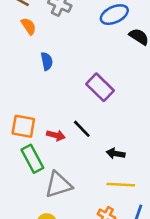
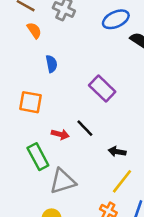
orange square: (23, 126) -> (31, 102), moved
yellow line: (121, 185) -> (122, 181), turned -55

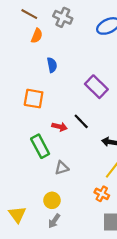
orange semicircle: (34, 30) -> (37, 36), turned 56
gray triangle: (63, 181) -> (62, 168), size x0.6

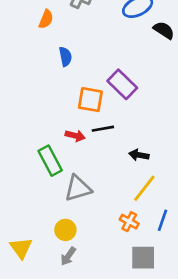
orange square: (34, 99) -> (90, 100), moved
black line: (81, 121) -> (103, 129), turned -56
gray triangle: (62, 168) -> (78, 188), size x1.5

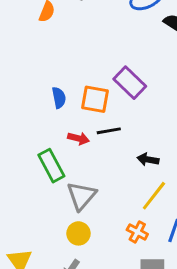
blue semicircle: (65, 57) -> (59, 98), moved
gray triangle: (78, 188) -> (82, 196), turned -32
yellow circle: (65, 230) -> (78, 233), moved

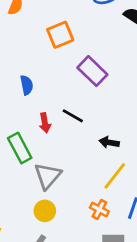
orange square: (95, 99) -> (60, 35), moved, turned -32
black line: (109, 131) -> (73, 116), turned 40
red arrow: (78, 138) -> (45, 123), turned 66

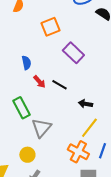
red arrow: (45, 123) -> (39, 82), moved, turned -32
orange cross: (99, 209) -> (78, 152), size x1.5
yellow circle: (45, 211) -> (27, 155), moved

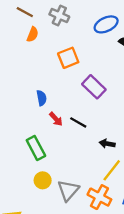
gray triangle: (41, 128) -> (68, 190), moved
yellow circle: (27, 155) -> (43, 180), moved

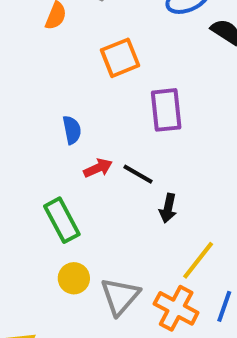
purple rectangle: (94, 87) -> (166, 110), turned 40
red arrow: (56, 119) -> (98, 168), turned -72
black arrow: (107, 144) -> (168, 208), moved, turned -88

